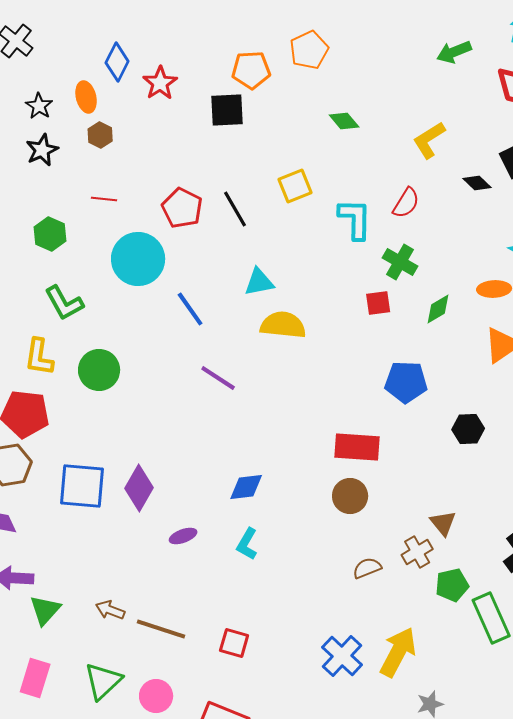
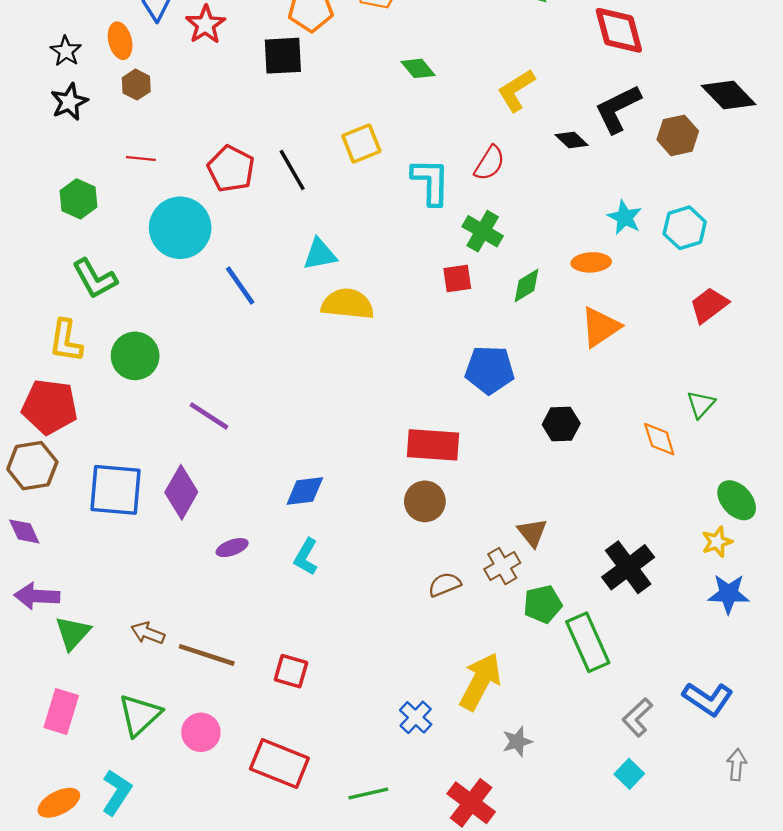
purple line: (218, 378) -> (209, 416), moved
blue cross: (342, 656) -> (416, 717), moved, size x0.7

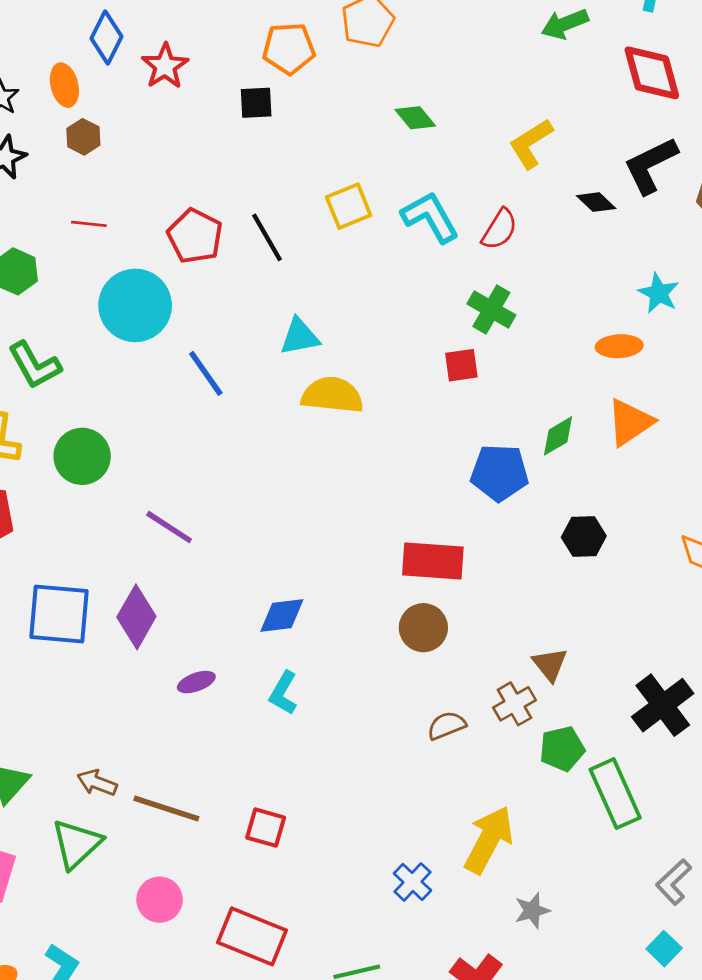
black square: (283, 56) -> (256, 103), size x0.7
cyan L-shape: (431, 182) -> (430, 217), moved, turned -30
green diamond: (526, 285) -> (558, 436), moved
green triangle: (140, 715) -> (77, 844), moved

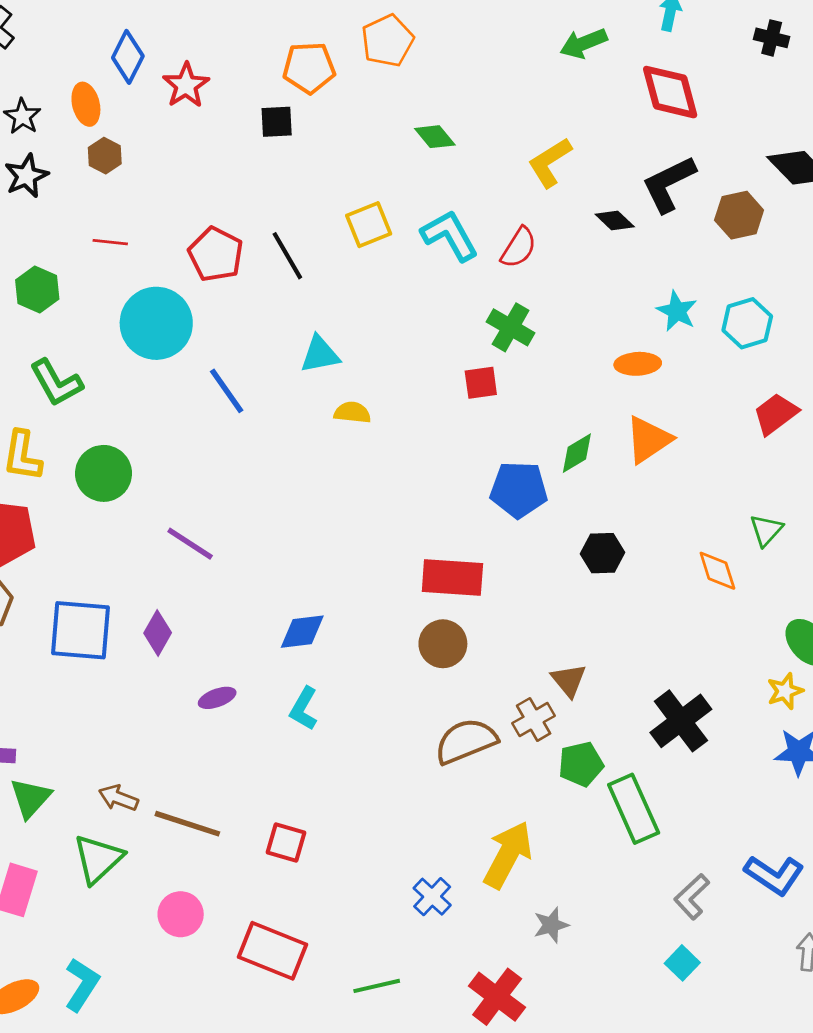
yellow semicircle: (332, 395) -> (352, 413), size x0.6
purple diamond: (136, 617) -> (158, 633), size x0.7
brown semicircle: (446, 726) -> (466, 741), size x1.6

